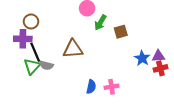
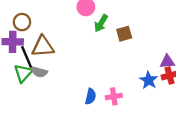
brown triangle: (73, 49) -> (43, 46), moved
blue star: (142, 58) -> (149, 80), moved

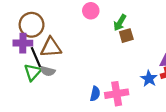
brown circle: (22, 22) -> (32, 25), size x1.5
green arrow: (101, 23) -> (120, 23), moved
pink cross: (114, 96) -> (117, 94), size x1.5

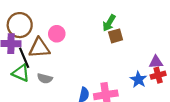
pink circle: (91, 11) -> (57, 34), moved
gray semicircle: (48, 71) -> (45, 78), moved
green triangle: (33, 72) -> (21, 73), turned -48

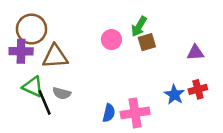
pink circle: (57, 34) -> (111, 40), moved
black line: (24, 58) -> (45, 102), moved
purple triangle: (156, 62) -> (195, 53), moved

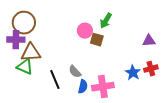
brown square: (147, 42) -> (97, 40), moved, turned 32
brown triangle: (55, 57) -> (31, 53), moved
gray semicircle: (62, 93) -> (75, 72), moved, turned 32
black line: (45, 102) -> (55, 80), moved

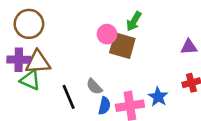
purple cross: (16, 40) -> (19, 60), moved
brown square: (97, 40) -> (122, 46), size x1.5
blue star: (133, 73) -> (158, 97), moved

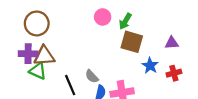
pink circle: (107, 34) -> (103, 17), moved
brown square: (122, 46) -> (132, 42), moved
blue star: (158, 97) -> (150, 66), moved

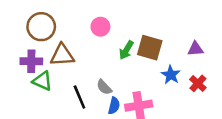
pink circle: (103, 17) -> (100, 27), moved
green arrow: (125, 21) -> (126, 50), moved
brown triangle: (44, 56) -> (62, 55), moved
red cross: (174, 73) -> (198, 83), turned -32

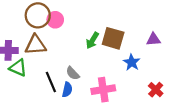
brown circle: (41, 27) -> (38, 15), moved
pink circle: (100, 27) -> (55, 20), moved
red cross: (198, 83) -> (156, 90), moved
blue semicircle: (114, 106) -> (67, 90), moved

